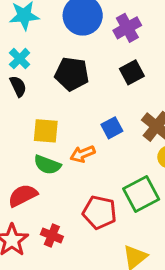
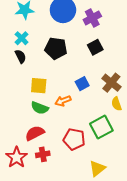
red semicircle: (23, 195) -> (35, 133), moved
red cross: (52, 235) -> (43, 154), turned -32

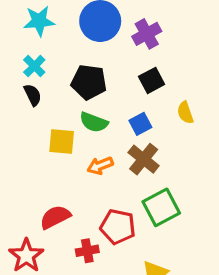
brown cross: (111, 83) -> (144, 159), moved
blue square: (82, 84) -> (140, 124), moved
yellow semicircle: (116, 104) -> (185, 113), moved
green semicircle: (40, 108) -> (94, 122), moved
red cross: (43, 154) -> (87, 251), moved

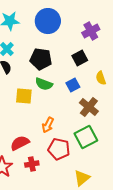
purple cross: (147, 34) -> (91, 31), moved
brown cross: (144, 159) -> (89, 107), moved
orange arrow: (100, 166) -> (48, 125), moved, turned -42
red cross: (87, 251) -> (32, 164), moved

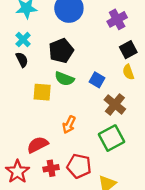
black square: (80, 58) -> (128, 50), moved
black pentagon: (41, 59) -> (61, 51), turned -30
blue square: (73, 85) -> (97, 80), turned -32
red pentagon: (59, 149) -> (79, 166), moved

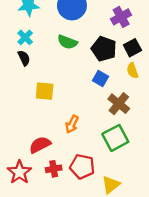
black pentagon: (61, 51) -> (104, 49), moved, turned -30
green semicircle: (64, 79) -> (67, 42), moved

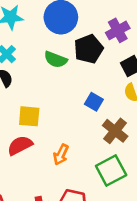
black pentagon: (104, 49) -> (89, 49), moved, turned 30
red semicircle: (40, 145) -> (20, 145), moved

